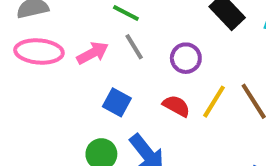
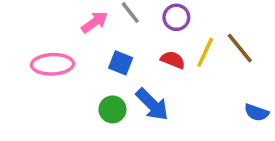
pink ellipse: (39, 51) -> (52, 64), moved

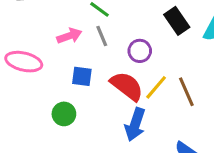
red semicircle: (173, 60) -> (127, 86), size x1.6
blue square: (121, 63) -> (82, 76), turned -30
blue arrow: (152, 104) -> (135, 124), moved, turned 48

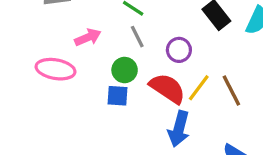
pink arrow: (69, 36) -> (88, 37), moved
blue square: (82, 76) -> (117, 96), moved
green circle: (64, 114) -> (125, 70), moved

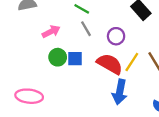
pink ellipse: (56, 69) -> (29, 96), moved
green circle: (125, 70) -> (58, 57), moved
blue square: (117, 96) -> (75, 59), moved

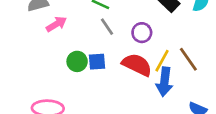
pink arrow: (51, 32) -> (56, 24), moved
blue arrow: (120, 92) -> (164, 82), moved

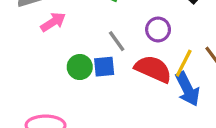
gray line: (107, 27) -> (117, 41), moved
blue arrow: (164, 82) -> (187, 89), turned -32

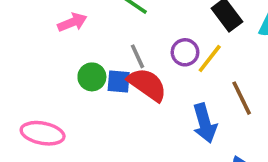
yellow line: (184, 63) -> (210, 58), moved
red semicircle: (153, 69) -> (147, 85), moved

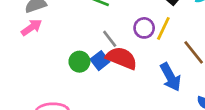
pink arrow: (72, 22) -> (31, 27), moved
blue square: (119, 81) -> (100, 61), turned -30

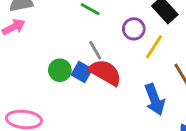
purple circle: (144, 28) -> (134, 29), moved
blue square: (100, 61) -> (82, 72), turned -30

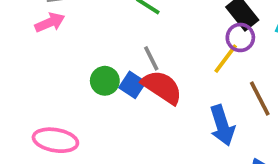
purple circle: (134, 29) -> (240, 37), moved

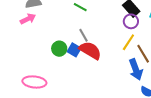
yellow line: (226, 59) -> (128, 42), moved
blue arrow: (222, 125) -> (136, 69), moved

